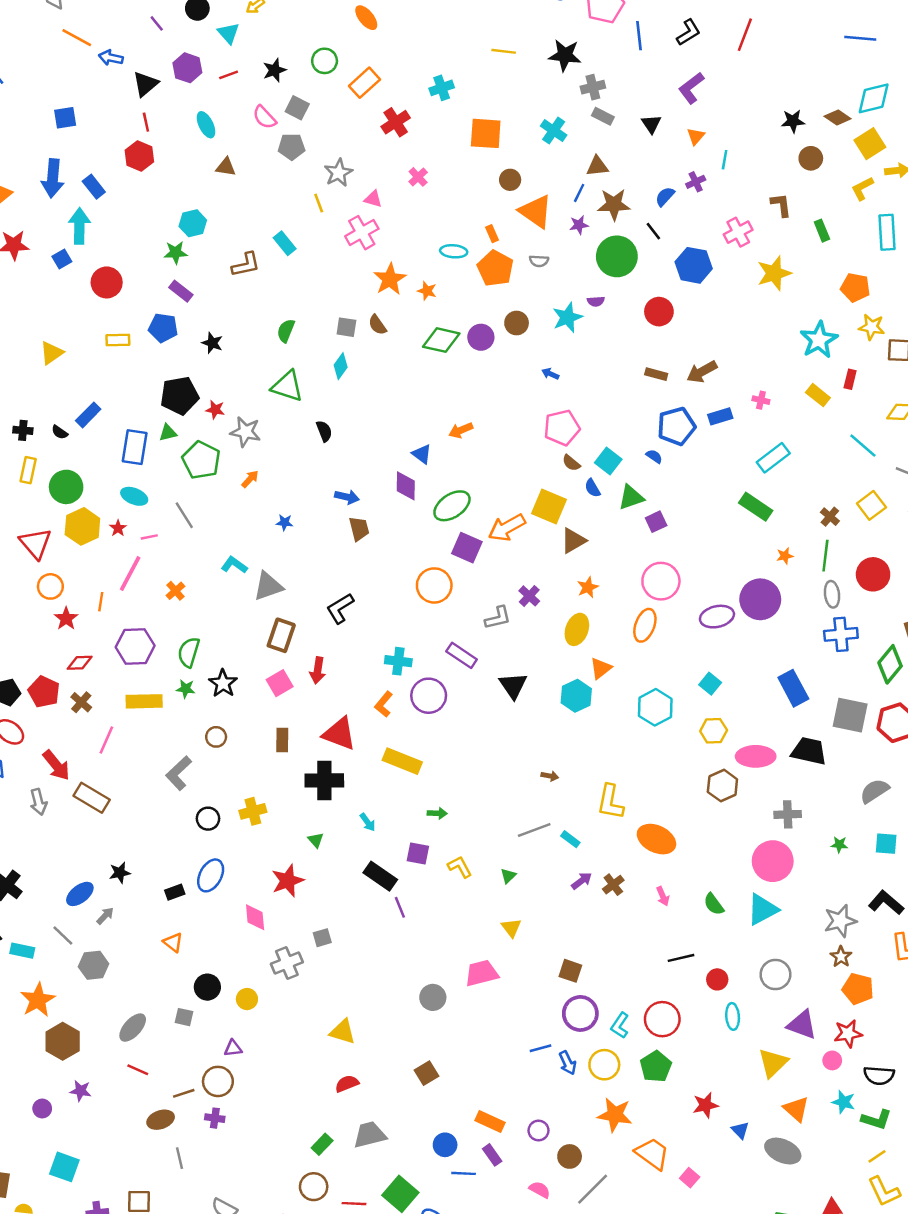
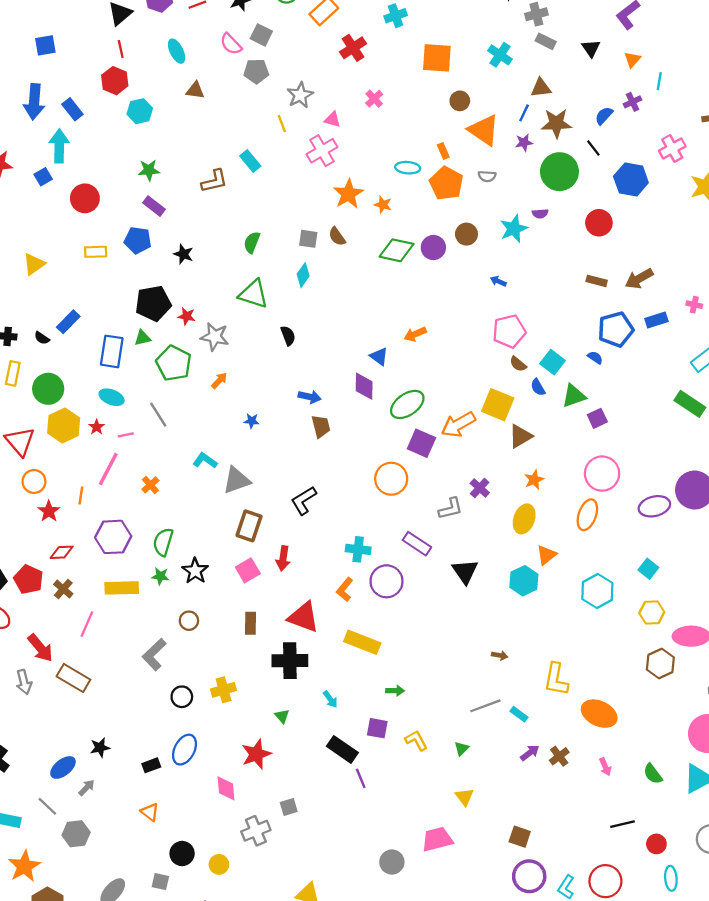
cyan hexagon: (193, 223) -> (140, 111), moved

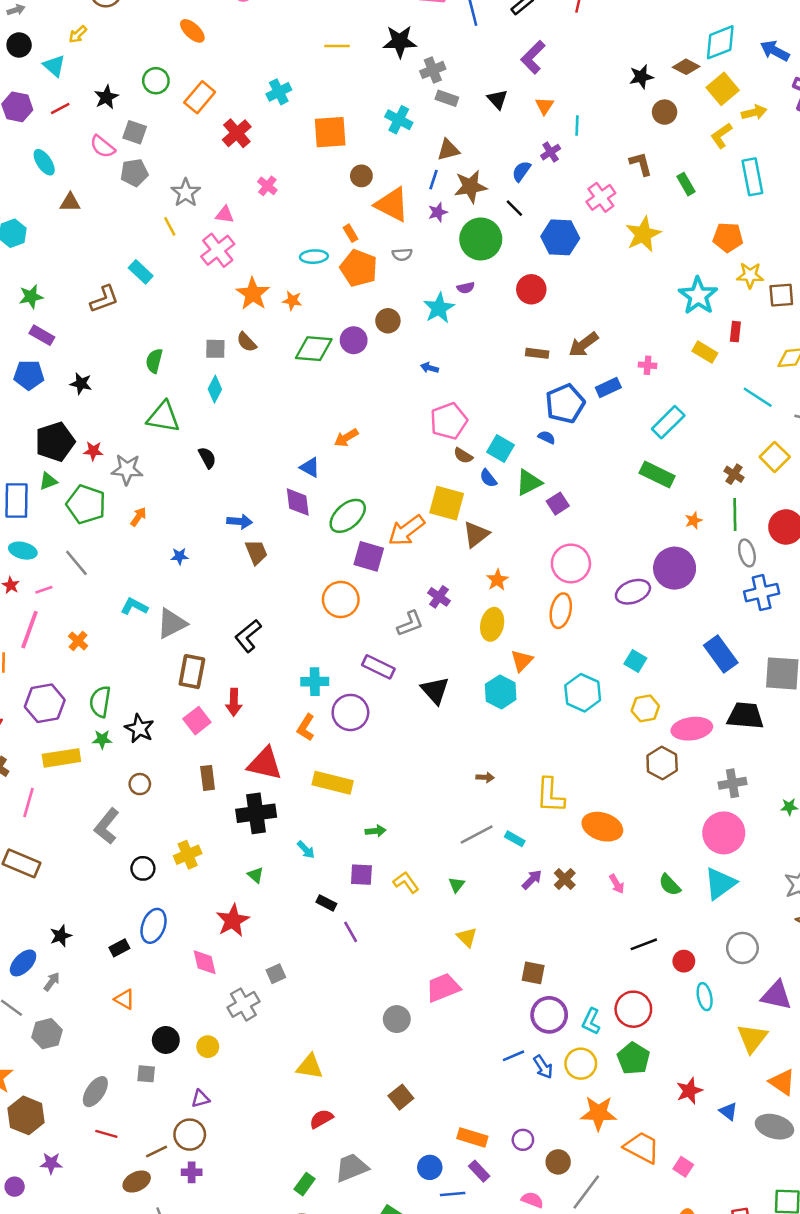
black rectangle: (342, 749) -> (326, 903), size x0.6

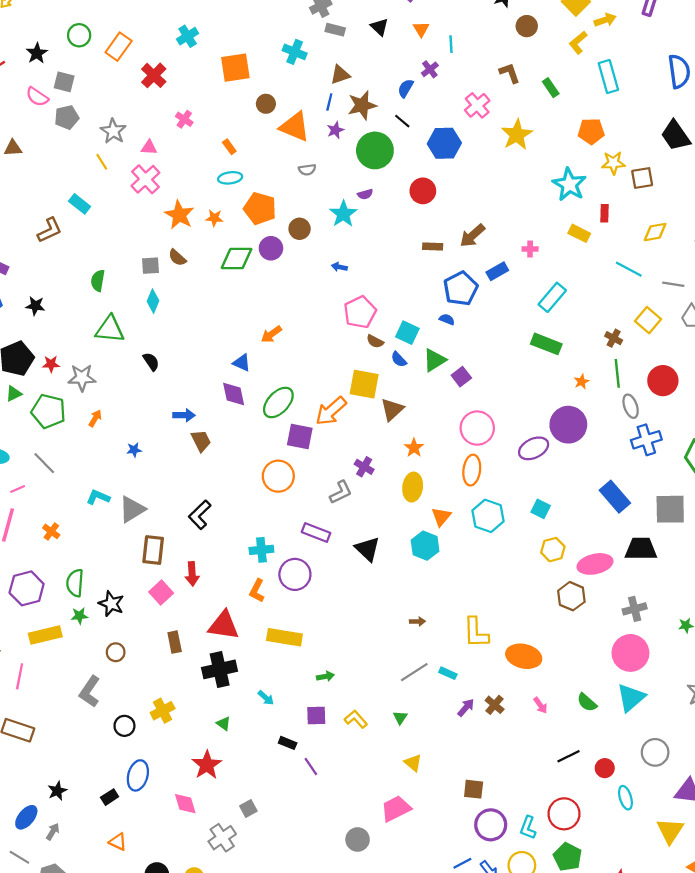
orange rectangle: (351, 233) -> (229, 147), moved
orange pentagon: (359, 268) -> (260, 208), moved
cyan hexagon: (583, 693) -> (488, 516), moved

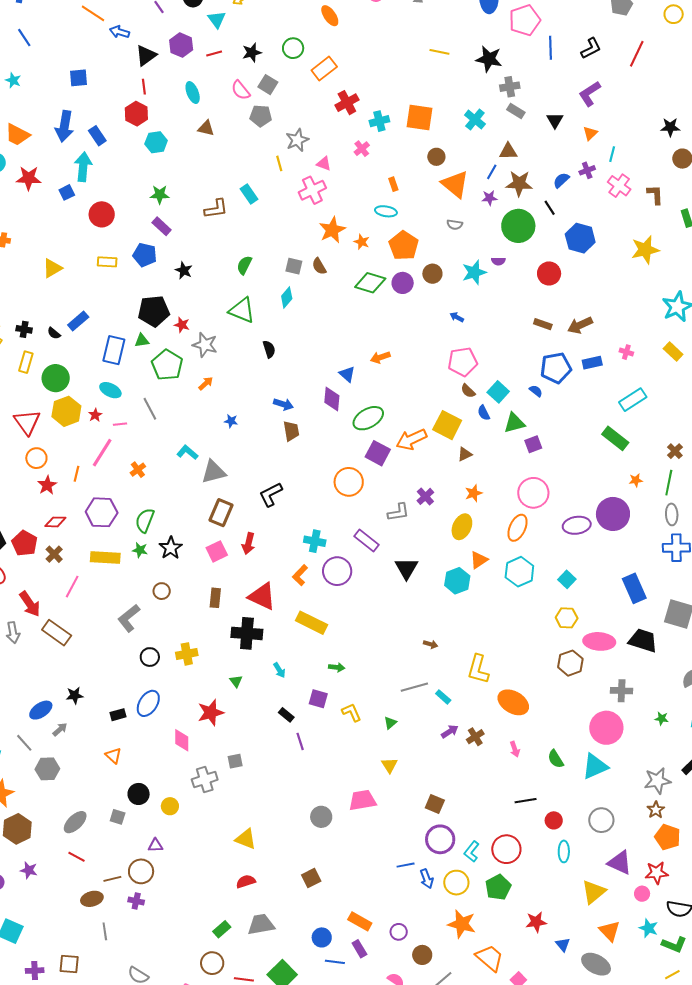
cyan cross: (188, 36) -> (379, 121), moved
pink cross: (477, 105) -> (619, 186), moved, turned -30
brown triangle: (392, 409) -> (465, 454), size x0.7

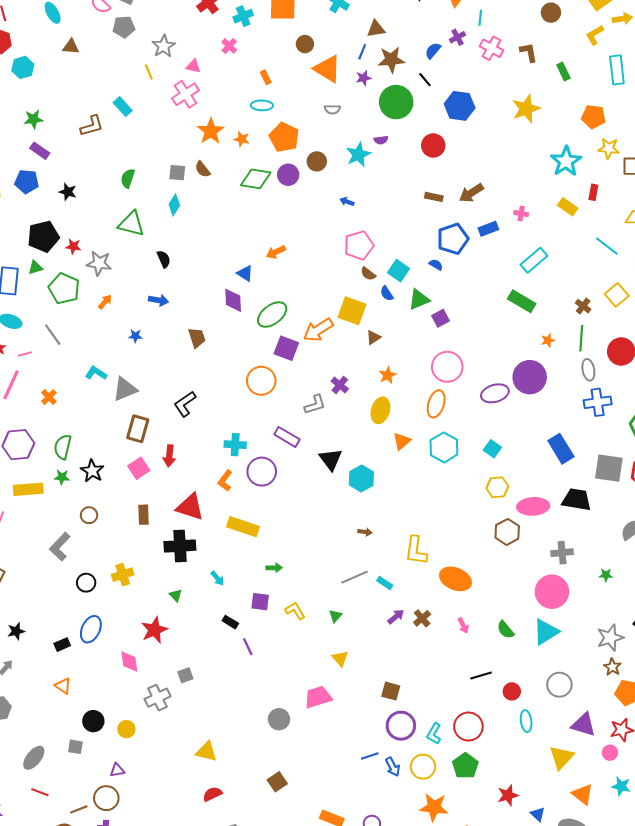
blue arrow: (283, 404) -> (159, 300), moved
cyan hexagon: (457, 581) -> (361, 478), moved

